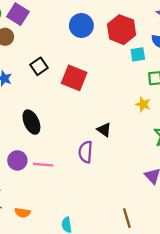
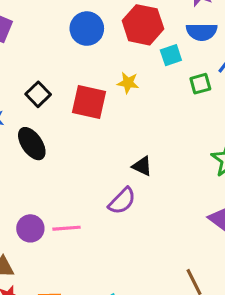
yellow star: (143, 104) -> (128, 83), moved
black ellipse: (31, 122) -> (32, 144), moved
purple semicircle: (86, 152) -> (122, 201), turned -130

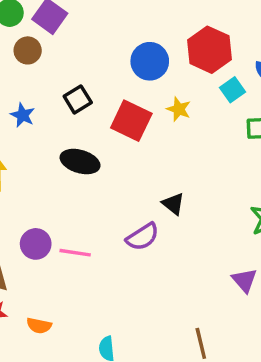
blue circle: (87, 29) -> (150, 61), moved
cyan square: (171, 55) -> (232, 90), turned -30
black ellipse: (32, 144) -> (80, 162), moved, turned -52

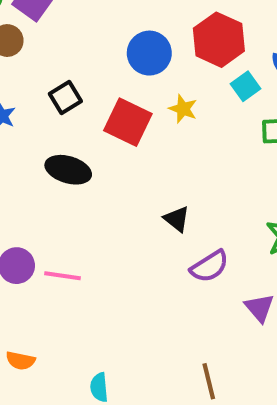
purple semicircle: (143, 237) -> (210, 266), moved

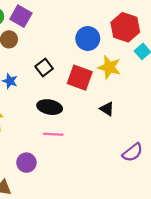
yellow star: (183, 109) -> (109, 67), size x1.5
black triangle: (177, 219) -> (107, 109), moved
pink line: (62, 276) -> (53, 134), moved

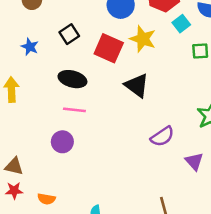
black triangle: (107, 109) -> (137, 85), size x1.5
purple circle: (26, 163) -> (62, 142), moved

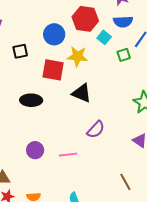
black square: (69, 34) -> (20, 51), moved, turned 35
pink line: (74, 110) -> (68, 155), moved
purple semicircle: (162, 136) -> (96, 129), moved

